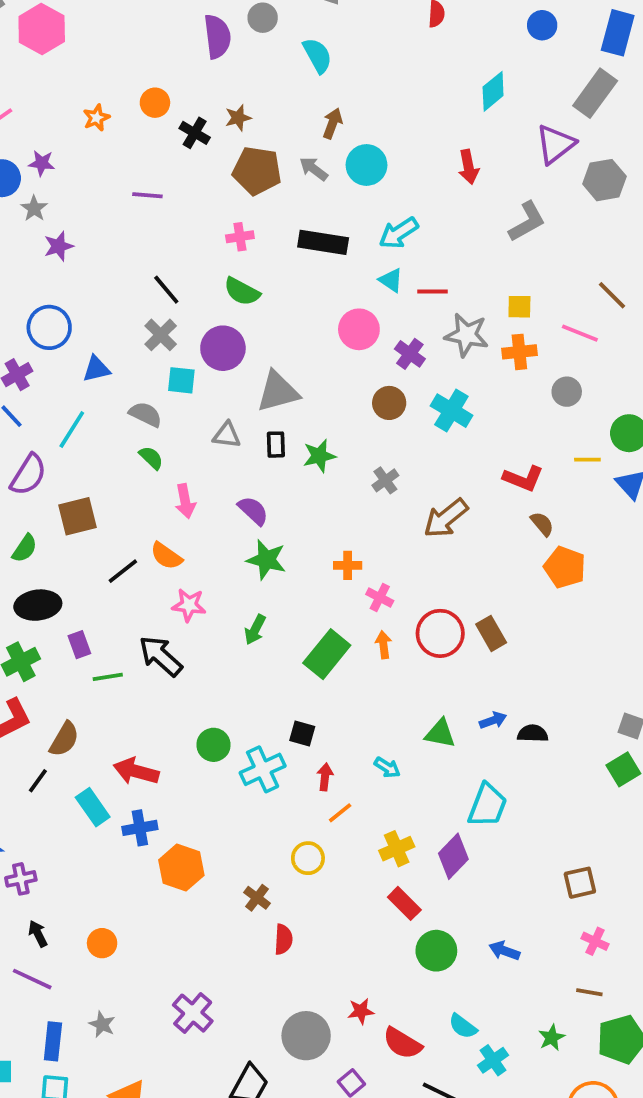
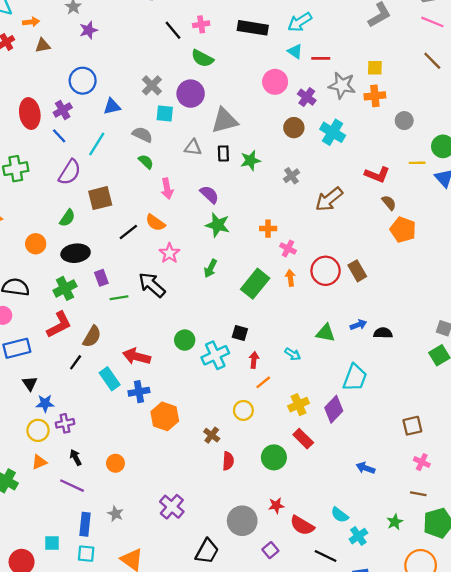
black line: (166, 290) -> (173, 30), moved
pink line: (580, 333) -> (432, 22), moved
pink star: (189, 605) -> (169, 253), turned 30
green circle: (436, 951) -> (274, 457), moved

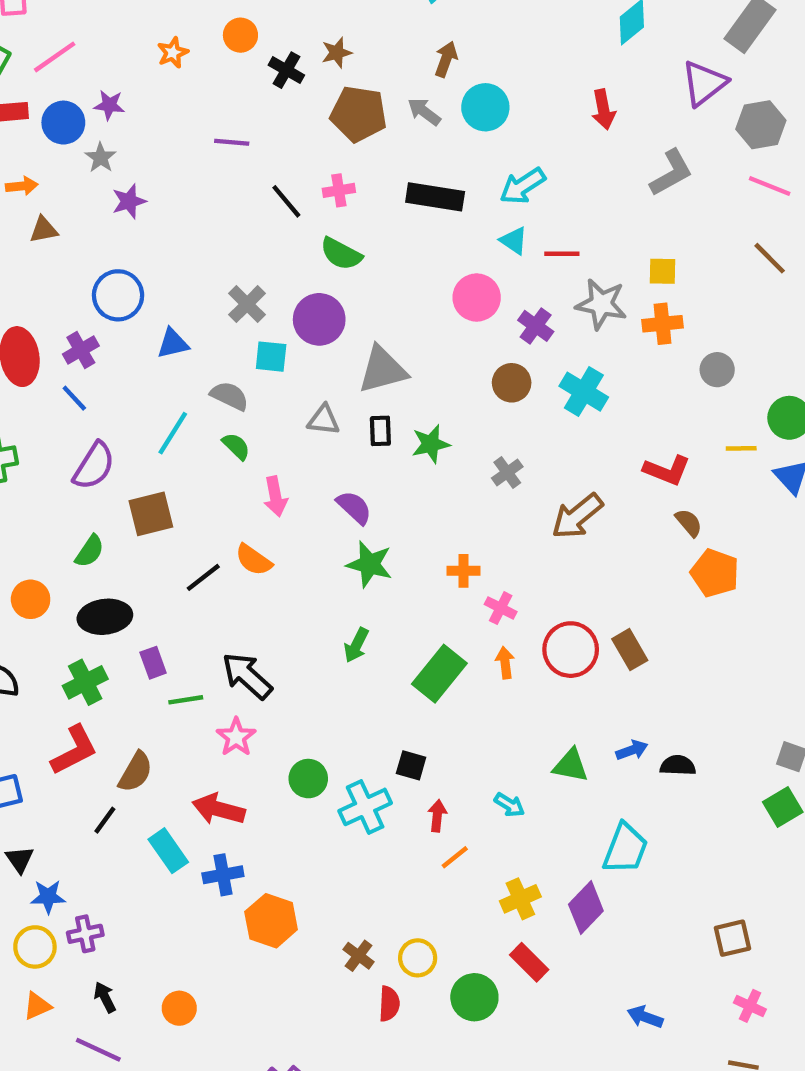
cyan line: (97, 144) -> (173, 433), moved
pink star: (169, 253) -> (236, 737), moved
yellow circle: (243, 410) -> (418, 958), moved

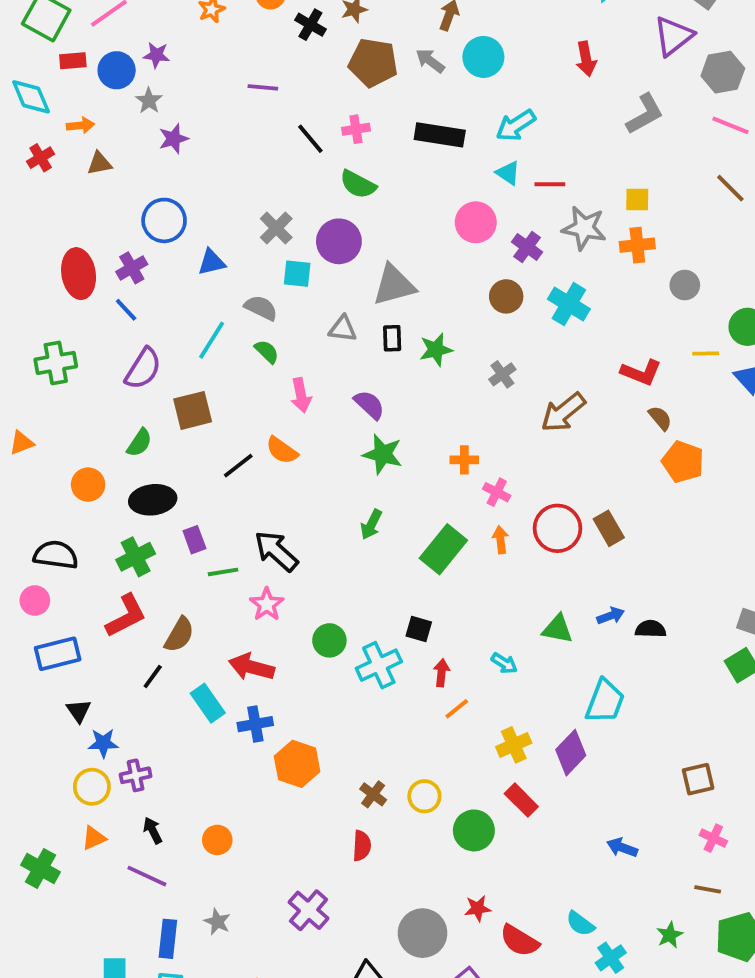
red semicircle: (389, 1004) -> (362, 846), moved

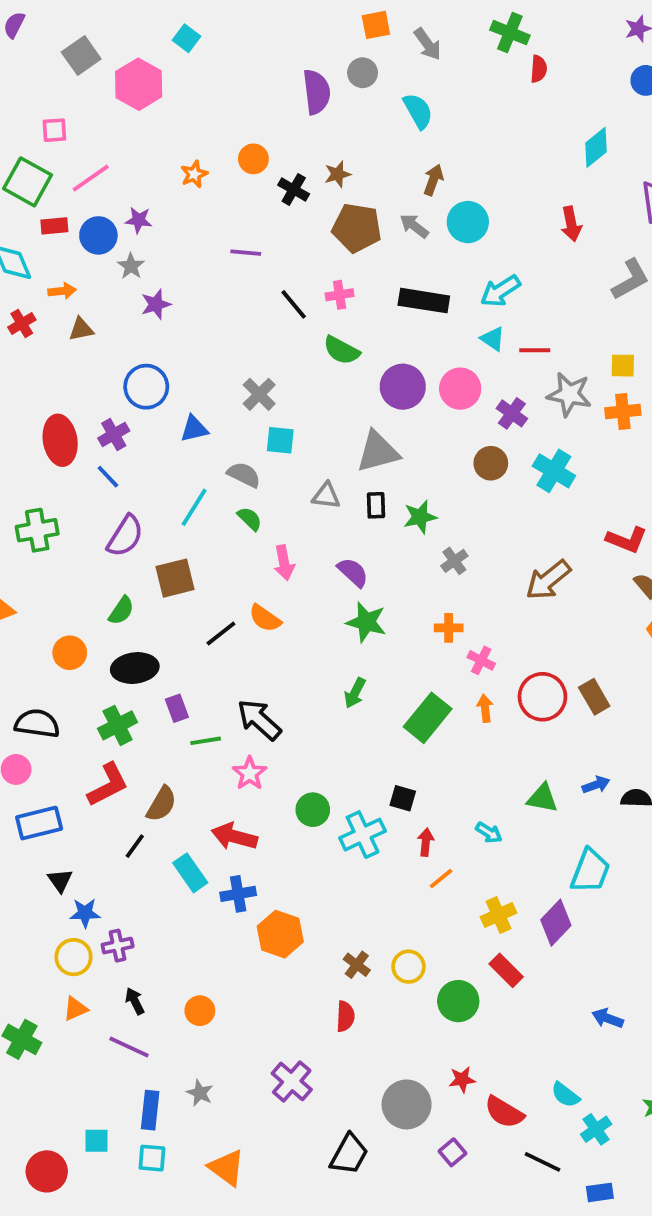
purple circle: (339, 241) -> (403, 387), moved
gray cross: (502, 374) -> (454, 561), moved

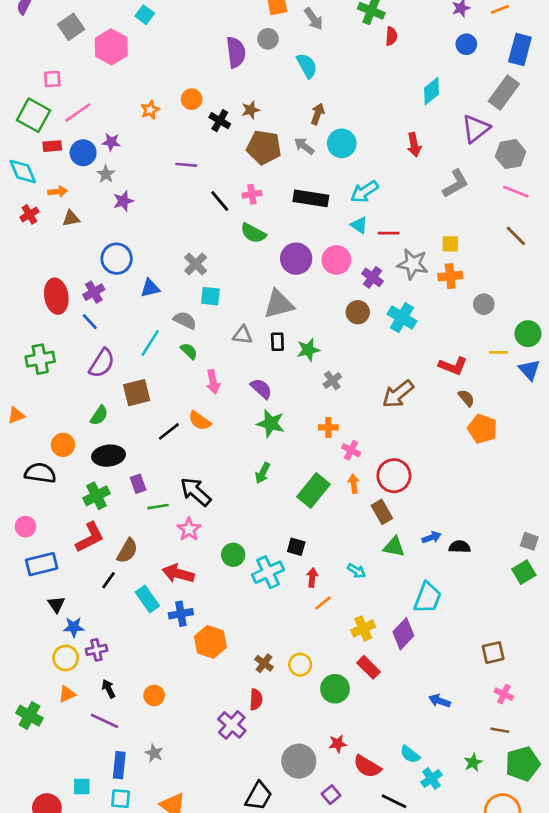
brown rectangle: (594, 697) -> (382, 512), moved
black semicircle: (37, 724) -> (40, 473), moved
purple cross: (292, 1081) -> (232, 725), moved

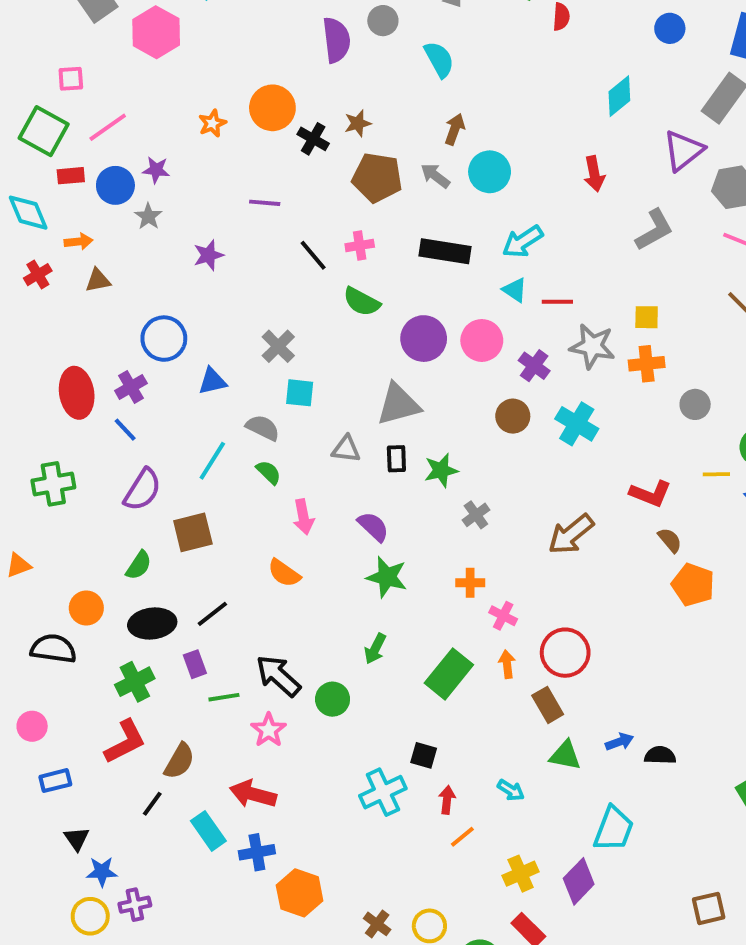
orange circle: (192, 99) -> (272, 108), size x1.5
purple star: (123, 201) -> (208, 255), moved
black line: (169, 431) -> (212, 614), moved
green circle: (233, 555) -> (333, 699), moved
blue rectangle: (42, 564) -> (55, 781), size x0.7

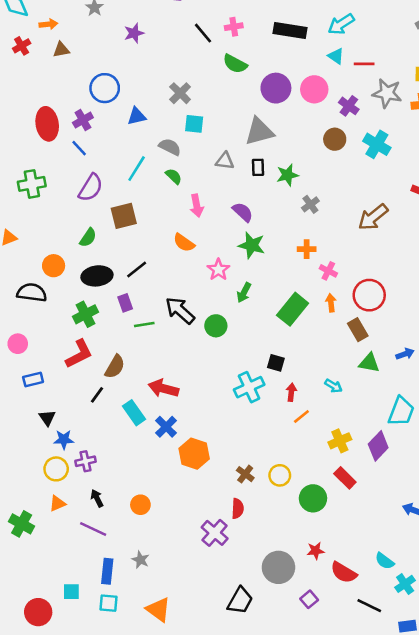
pink star: (269, 730) -> (218, 270), moved
blue cross: (257, 852) -> (166, 427), turned -35

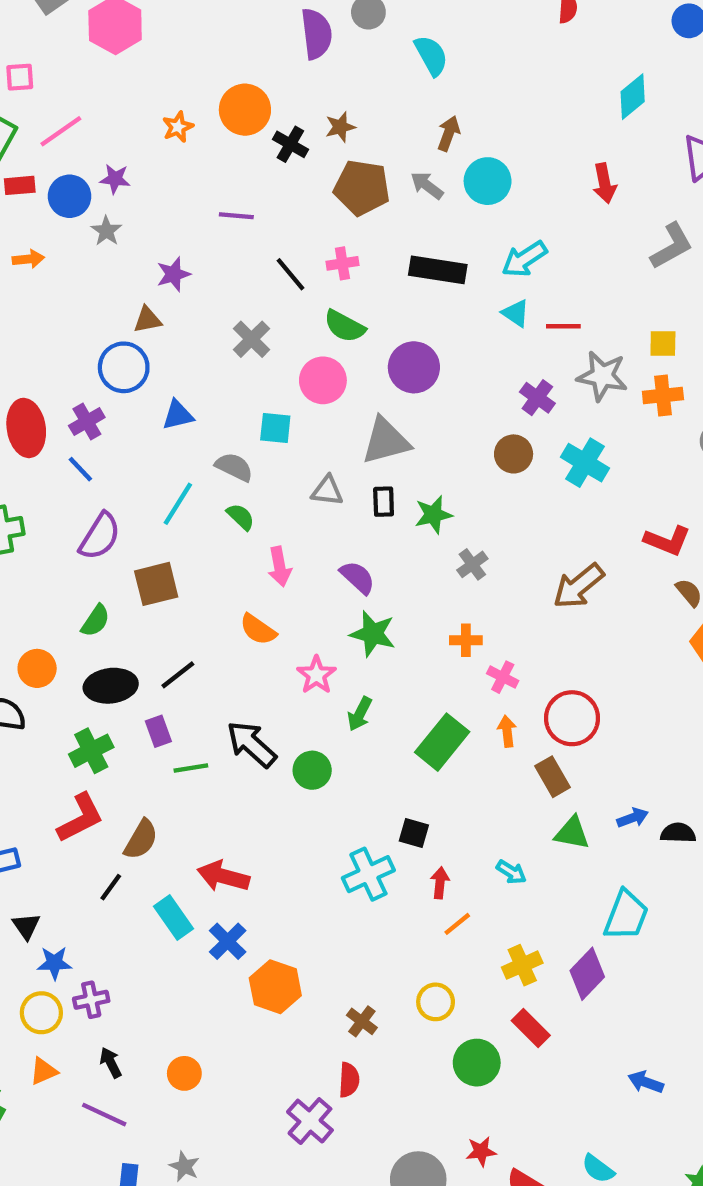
brown triangle: (61, 50) -> (148, 320), moved
pink circle: (314, 89) -> (323, 380), moved
gray cross: (180, 93) -> (251, 339), moved
yellow circle: (280, 475) -> (436, 1002), moved

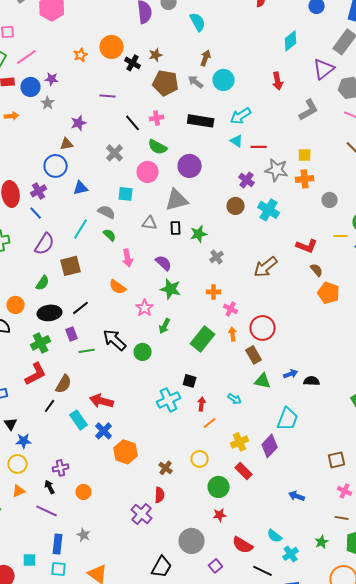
purple cross: (91, 1000) -> (61, 468), moved
red star: (481, 1151) -> (220, 515), moved

